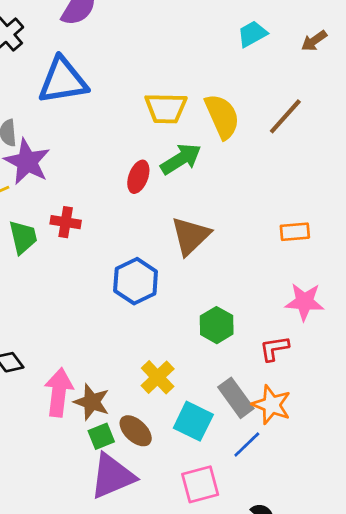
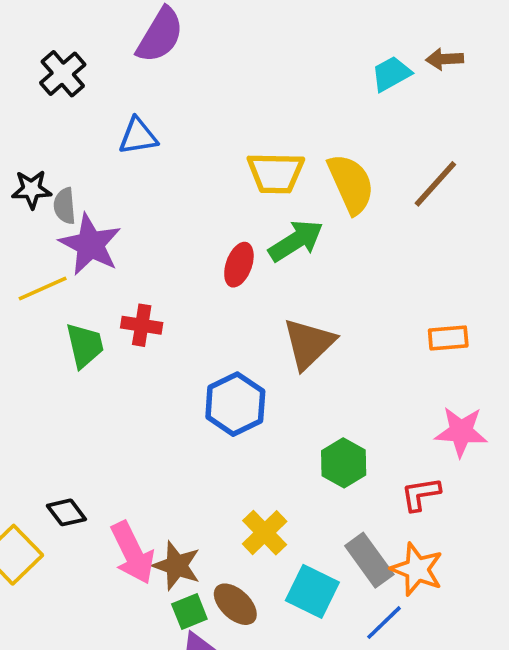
brown arrow: (314, 41) -> (445, 59), moved, turned 32
blue triangle: (63, 81) -> (138, 136), size x0.6
pink arrow: (59, 392) -> (132, 553), turned 147

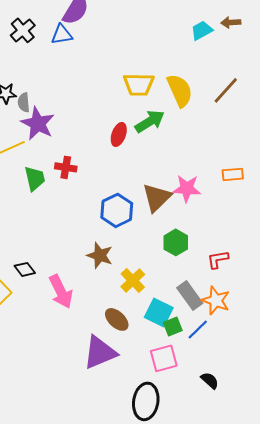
blue triangle: (138, 136) -> (62, 34), moved
brown triangle: (309, 344) -> (157, 197), moved
pink star: (461, 432) -> (187, 188), moved
brown star: (177, 566) -> (100, 255), moved
green square: (189, 612) -> (173, 326), moved

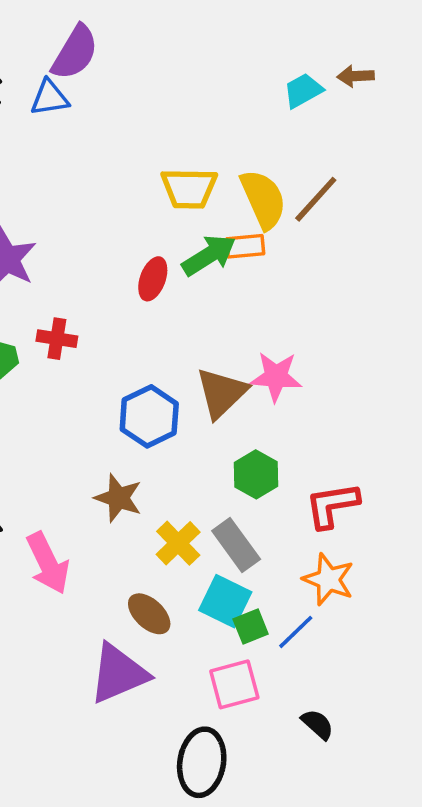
brown line: (226, 90) -> (316, 199), moved
orange rectangle: (233, 174) -> (245, 246), moved
red L-shape: (218, 259) -> (332, 505), size x1.4
gray rectangle: (190, 295) -> (236, 545), moved

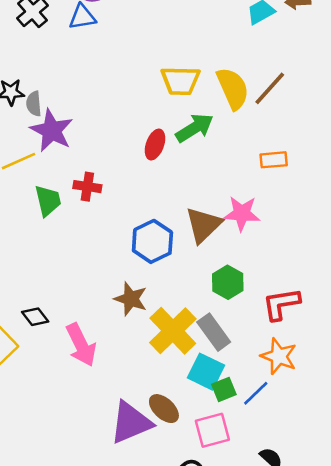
orange rectangle: (245, 246) -> (274, 160), moved
yellow cross: (178, 543) -> (173, 331), size x1.5
brown ellipse: (149, 614) -> (164, 409), moved

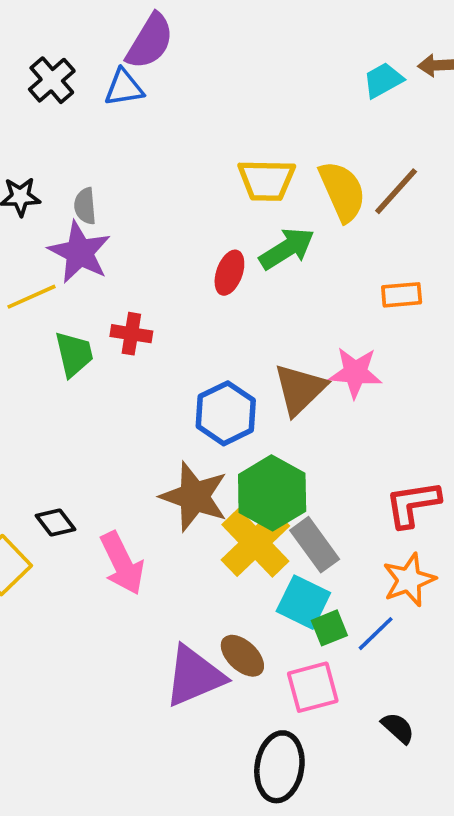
gray semicircle: (34, 104) -> (85, 206), moved
green hexagon: (228, 282) -> (272, 493), moved, size x1.5
brown star: (131, 299) -> (194, 497), size x1.4
orange star: (279, 356) -> (409, 580), turned 30

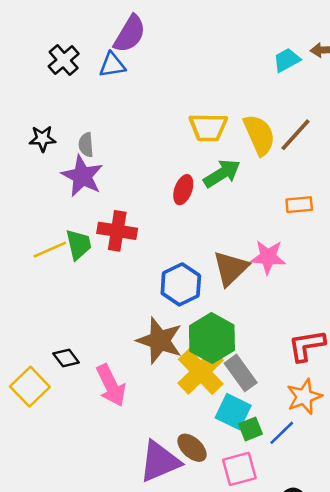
yellow line: (31, 297) -> (50, 250), moved
red cross: (131, 334) -> (117, 231), size x1.4

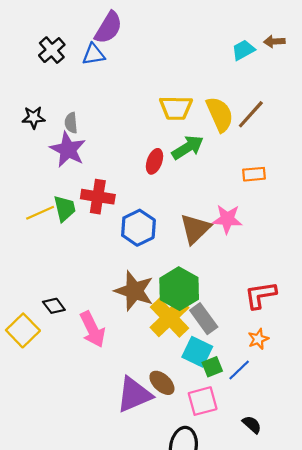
blue hexagon: (181, 284) -> (138, 228), moved
orange star: (304, 397) -> (258, 339), size x0.7

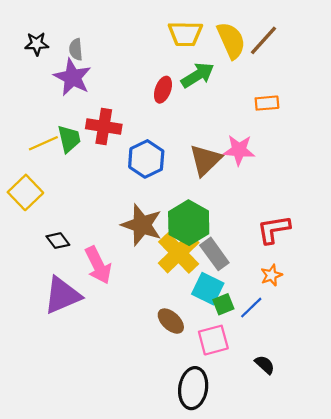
yellow square: (23, 330) -> (25, 192), moved
purple triangle: (134, 395) -> (62, 295), moved

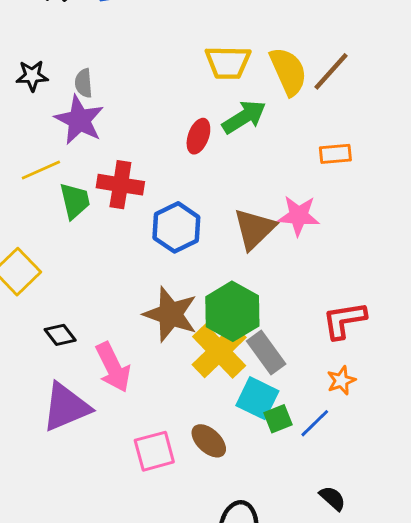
yellow line: (43, 143) -> (41, 170), moved
pink square: (213, 340) -> (154, 451), moved

